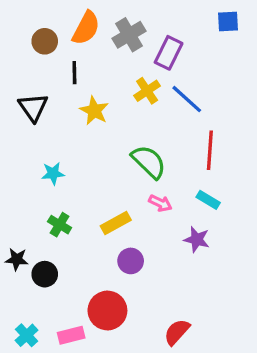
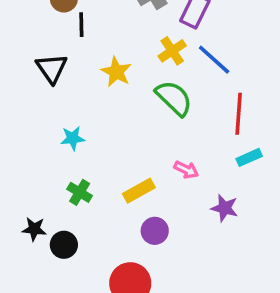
black line: (74, 73) -> (81, 25), moved
green semicircle: (149, 162) -> (174, 98), moved
cyan rectangle: (208, 200) -> (249, 157), moved, turned -55

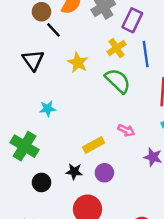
black line: (81, 25) -> (54, 30), turned -42
blue line: (214, 60) -> (146, 54), turned 40
green cross: (80, 192) -> (25, 146), moved, size x1.6
black star: (34, 229) -> (74, 172), moved

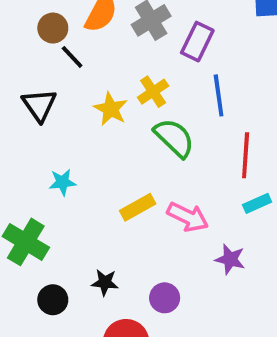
yellow cross: (117, 48) -> (153, 92), moved
pink arrow: (126, 130) -> (188, 217), size x1.5
yellow rectangle: (94, 145) -> (138, 207), moved
purple circle: (104, 173) -> (165, 298), moved

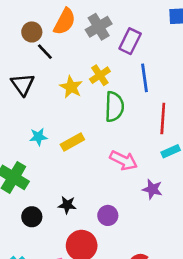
green semicircle: (174, 138) -> (114, 107), turned 48
yellow rectangle: (138, 207) -> (72, 142), moved

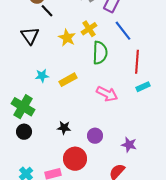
blue line: (144, 78) -> (123, 31), turned -30
purple star: (152, 189) -> (129, 145), moved
black circle: (32, 217) -> (24, 132), moved

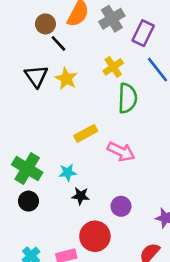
yellow star: (67, 38) -> (66, 79), moved
cyan star: (42, 76) -> (68, 172), moved
pink arrow: (107, 94) -> (121, 152), moved

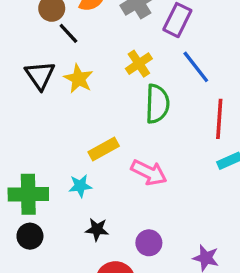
green cross: (27, 169) -> (28, 194), turned -32
cyan star: (68, 172) -> (80, 186), moved

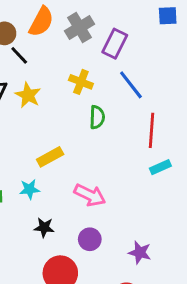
yellow cross: (139, 64) -> (81, 82), turned -35
green semicircle: (157, 104) -> (97, 117), size x0.7
pink arrow: (149, 172) -> (90, 195), moved

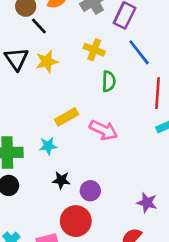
yellow star: (28, 95) -> (47, 62), turned 30
pink arrow: (90, 195) -> (103, 130), moved
purple circle: (90, 239) -> (90, 191), moved

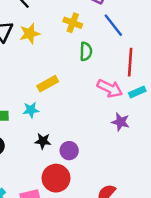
pink arrow: (103, 130) -> (110, 88), moved
purple star: (147, 203) -> (121, 122), moved

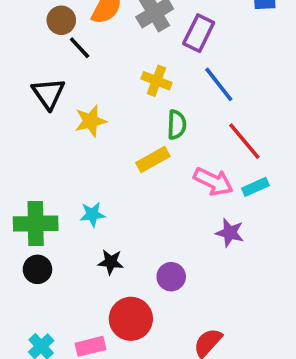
yellow star: (30, 34) -> (91, 121), moved
red line: (130, 62) -> (244, 141), turned -44
yellow rectangle: (48, 84) -> (153, 159), moved
purple circle: (69, 151) -> (171, 277), moved

